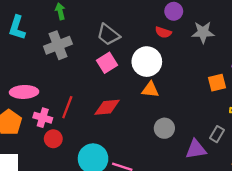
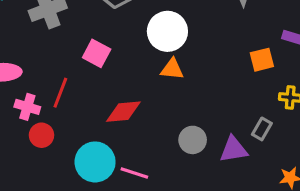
pink square: (107, 63) -> (97, 53), moved, turned -30
red diamond: (107, 107) -> (123, 112), moved
gray circle: (164, 128) -> (193, 140), moved

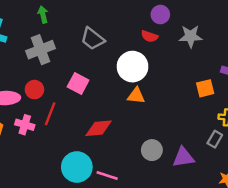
gray rectangle: (262, 129) -> (215, 139), moved
red circle: (41, 135) -> (34, 90), moved

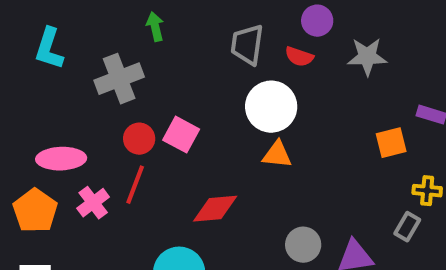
green arrow: (43, 15) -> (155, 27), moved
gray trapezoid: (93, 39) -> (247, 45), moved, turned 60
red circle: (34, 90) -> (139, 139), moved
pink cross: (25, 125) -> (93, 203), turned 36

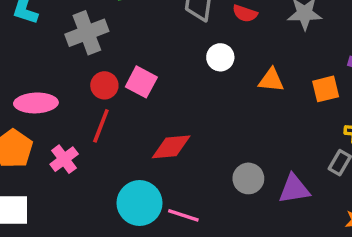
white circle: (271, 107) -> (220, 57), size x0.6
orange triangle: (277, 155) -> (271, 80), moved
pink cross: (93, 203) -> (64, 159), moved

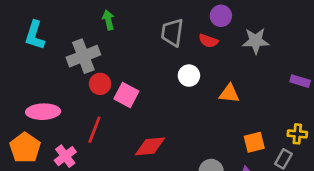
red circle: (104, 85) -> (100, 84), moved
orange square: (326, 89) -> (254, 142), moved

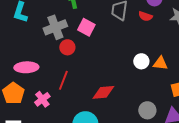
white circle: (189, 76) -> (141, 61), moved
orange triangle: (229, 94) -> (160, 63), moved
pink square: (126, 95) -> (86, 27), moved

